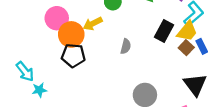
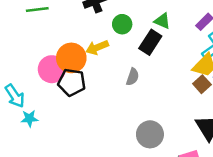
pink circle: (57, 18) -> (52, 69), moved
black rectangle: (164, 31) -> (150, 42), moved

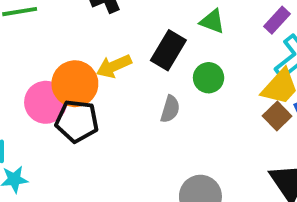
green circle: (122, 24) -> (209, 78), moved
black rectangle: (150, 42) -> (168, 50), moved

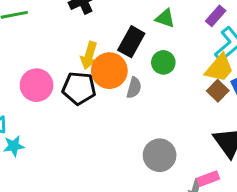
yellow arrow: (114, 66) -> (89, 55), turned -48
orange circle: (75, 84) -> (109, 71), moved
black pentagon: (77, 121) -> (79, 88), moved

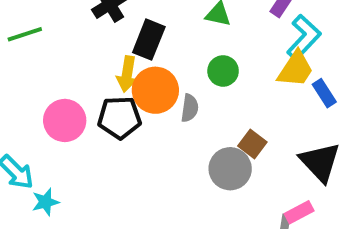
black rectangle: (131, 42) -> (149, 40), moved
brown square: (218, 91) -> (252, 144), moved
gray circle: (160, 155) -> (230, 169), moved

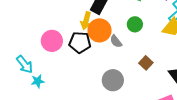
gray semicircle: (190, 108) -> (116, 41), turned 128
gray circle: (230, 169) -> (113, 80), moved

